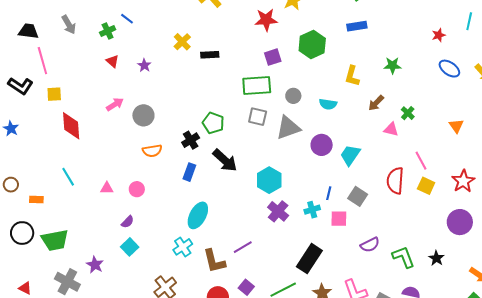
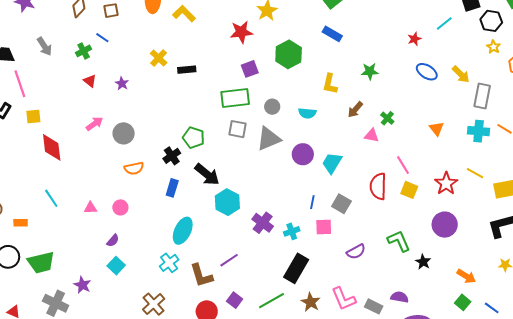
cyan line: (469, 21) -> (444, 24), turned 42
blue rectangle: (357, 26) -> (332, 34), turned 42
cyan hexagon: (269, 180) -> (227, 202), moved
cyan cross: (312, 210) -> (292, 231), moved
green L-shape: (403, 257) -> (399, 241), moved

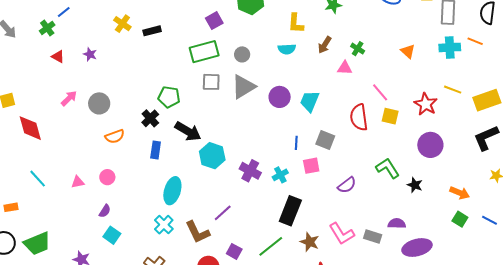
blue line: (102, 38) -> (64, 12), turned -64
cyan semicircle: (307, 113) -> (287, 49), moved

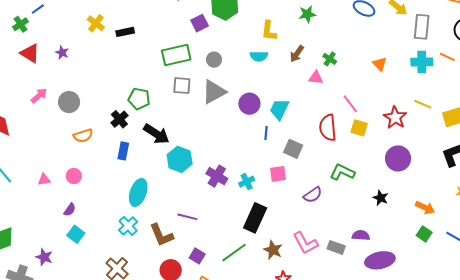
purple square: (214, 21) -> (200, 23), moved
red triangle: (58, 57) -> (30, 53), size x1.5
blue line: (296, 143) -> (266, 133), moved
green L-shape: (388, 168) -> (342, 172), moved, turned -35
purple line: (223, 213) -> (187, 217), turned 54

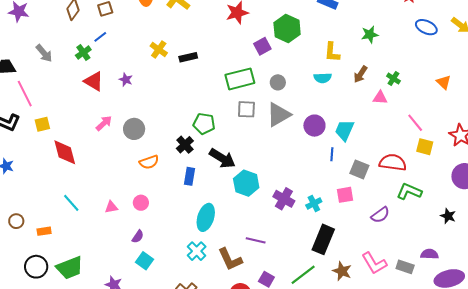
red semicircle: (328, 128) -> (393, 162), moved, turned 104

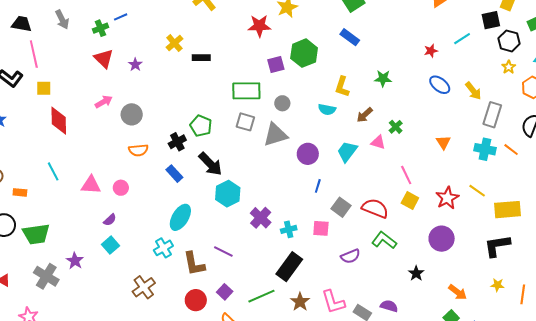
cyan trapezoid: (344, 130) -> (347, 151), moved
blue rectangle: (190, 176) -> (174, 174), turned -66
pink triangle: (111, 207) -> (91, 185), size x1.5

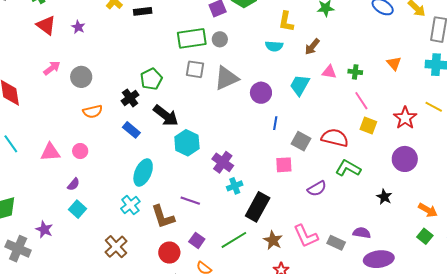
gray circle: (282, 103) -> (220, 39), moved
green pentagon: (201, 126) -> (151, 79), turned 30
green cross: (396, 127) -> (355, 72), moved, turned -32
cyan cross: (289, 229) -> (235, 186), moved

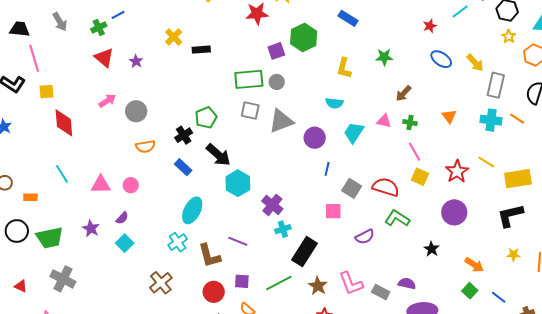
cyan semicircle: (274, 46) -> (334, 103), moved
brown arrow: (312, 47) -> (404, 93), moved
purple star: (44, 230) -> (91, 228), moved
purple square: (197, 240) -> (242, 281), turned -35

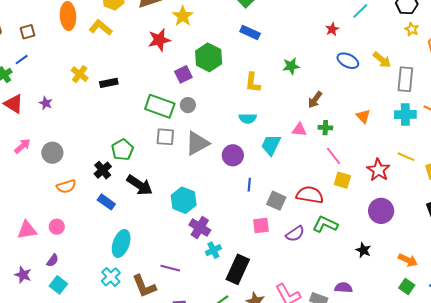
green rectangle: (249, 79) -> (160, 106), turned 32
cyan hexagon: (238, 183) -> (184, 200), moved
purple semicircle: (365, 237) -> (295, 234), moved

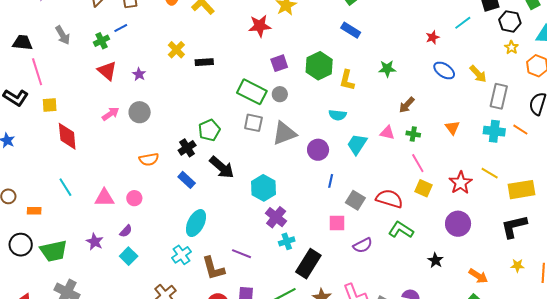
green hexagon: (209, 57) -> (319, 66), moved
gray circle: (52, 153) -> (140, 112), moved
purple semicircle: (295, 234) -> (363, 245), moved

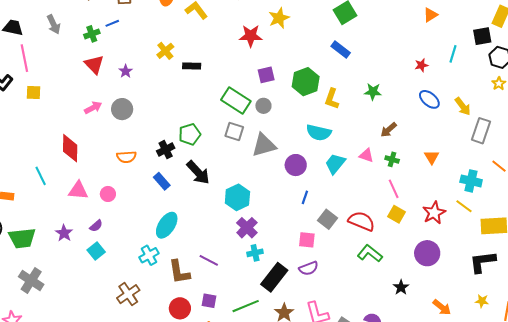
cyan line: (463, 23) -> (453, 54), turned -42
cyan semicircle: (338, 115) -> (319, 133), size x1.4
cyan cross: (494, 131) -> (471, 181), moved
red diamond: (67, 136) -> (70, 148), moved
purple semicircle: (363, 245) -> (309, 268), moved

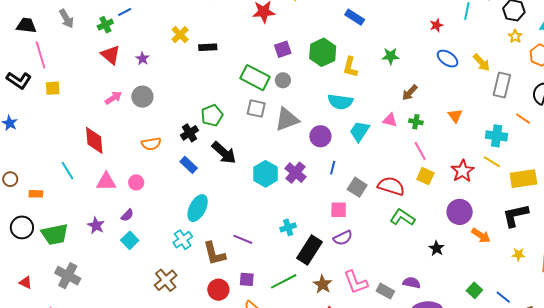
purple cross: (247, 228) -> (296, 173), moved
orange arrow: (442, 307) -> (481, 235), moved

